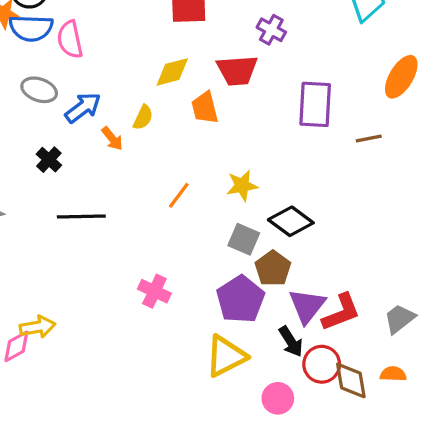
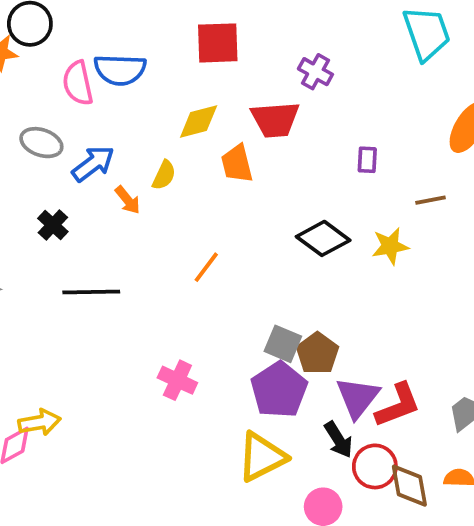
blue semicircle: (31, 28) -> (120, 70), moved
purple rectangle: (315, 104) -> (367, 160), size x0.5
yellow star: (242, 186) -> (390, 246), moved
black diamond: (291, 221) -> (323, 238), moved
gray square: (244, 239) -> (283, 344), moved

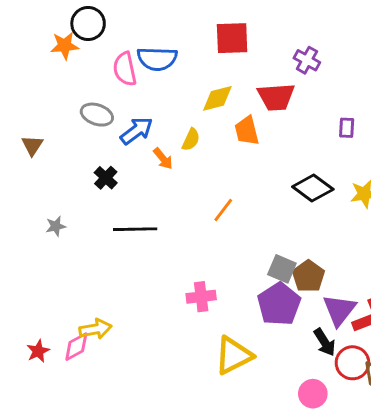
pink cross: (177, 380) -> (201, 297), turned -32
yellow triangle: (262, 457) -> (234, 355), moved

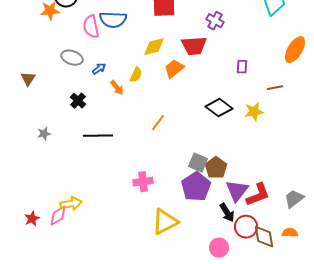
blue arrow: (137, 131) -> (99, 69), size x0.6
orange trapezoid: (247, 131) -> (174, 69), turned 65

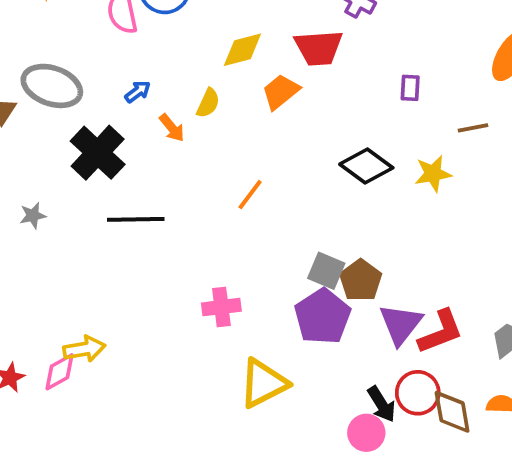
gray ellipse: (72, 58) -> (52, 86), moved, size x1.4
black cross: (78, 101) -> (98, 153), size x1.8
black arrow: (227, 213) -> (382, 404), moved

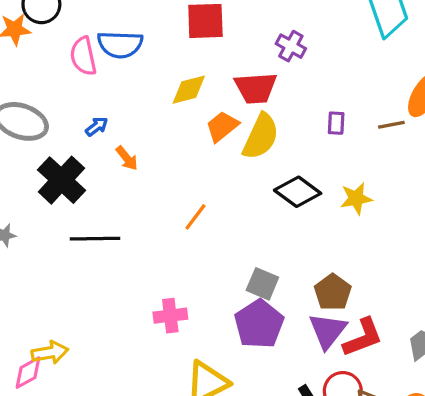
yellow semicircle: (208, 103) -> (261, 137), moved, size x1.8
brown line: (473, 128) -> (391, 125), moved
brown pentagon: (361, 280) -> (333, 292), moved

